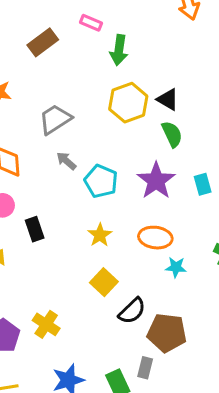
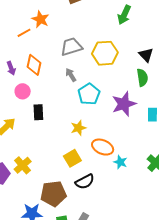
yellow hexagon: (128, 103) -> (105, 53), moved
orange ellipse: (155, 238) -> (103, 147), moved
yellow cross: (46, 324) -> (23, 165), moved
brown pentagon: (167, 333) -> (53, 194), moved, turned -30

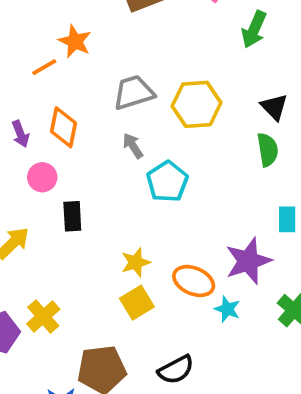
green arrow: (124, 15) -> (254, 29), moved
purple star: (124, 104) -> (248, 261), moved
yellow star: (78, 128) -> (136, 262), moved
black semicircle: (85, 182) -> (176, 370), moved

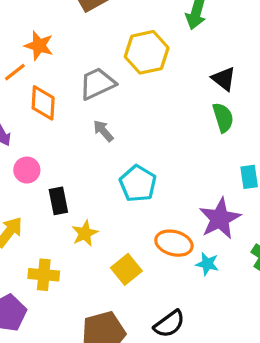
yellow hexagon: (197, 104) -> (147, 52), moved
orange diamond: (63, 127) -> (43, 103), moved
cyan pentagon: (167, 182) -> (138, 184), moved
yellow star: (136, 262) -> (85, 233), moved
yellow cross: (43, 317) -> (44, 275), moved, turned -36

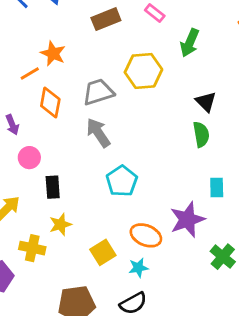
gray arrow: (103, 131) -> (98, 133), size x1.5
yellow star: (85, 233) -> (60, 224), moved
cyan star: (207, 264) -> (138, 268), moved, turned -30

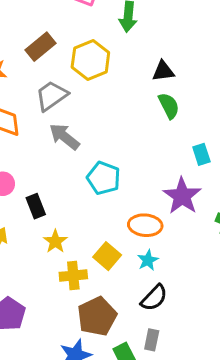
brown rectangle: (106, 19) -> (40, 47), moved
black triangle: (206, 102) -> (163, 71), turned -35
yellow cross: (32, 248) -> (73, 276), moved

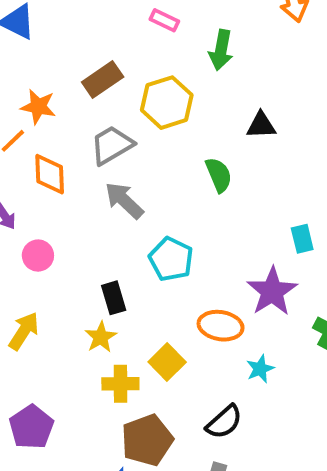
green semicircle: (169, 106) -> (219, 175), moved
black rectangle: (36, 206) -> (114, 298), moved
cyan star: (148, 260) -> (260, 369), moved

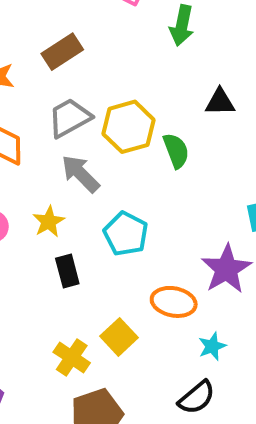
yellow hexagon: (167, 103) -> (129, 127), moved
yellow star: (101, 337) -> (49, 222), moved
yellow cross: (120, 384) -> (72, 357), turned 33
black semicircle: (224, 422) -> (197, 397), moved

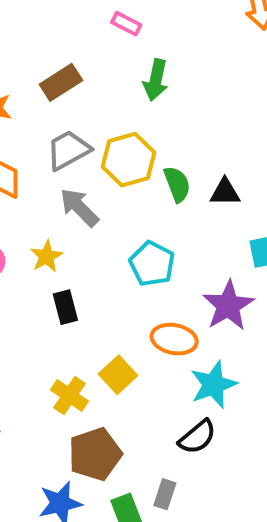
green arrow: (182, 25) -> (156, 80), moved
black triangle: (220, 102) -> (225, 192), moved
cyan pentagon: (126, 234) -> (152, 264), moved
cyan star: (212, 346) -> (213, 385), size x1.6

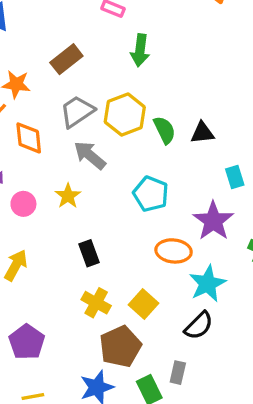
black rectangle: (65, 307) -> (89, 253), moved
yellow square: (118, 375) -> (144, 304), moved

